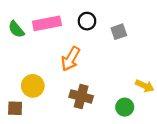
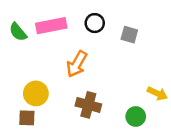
gray square: (119, 32) -> (129, 35), turned 35
brown square: (15, 108) -> (27, 118), moved

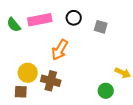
brown cross: (88, 105) -> (51, 81), moved

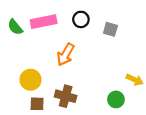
brown cross: (51, 81) -> (66, 96), moved
brown square: (21, 92) -> (37, 104), moved

